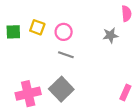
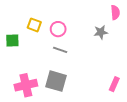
green square: (13, 32) -> (12, 41), moved
gray square: (61, 89) -> (56, 81), turned -30

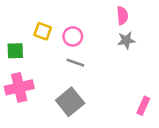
pink semicircle: (115, 12) -> (122, 16), moved
gray square: (56, 81) -> (70, 102), turned 35
pink cross: (26, 85) -> (19, 87), moved

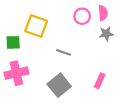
yellow square: (43, 31) -> (36, 26), size x1.5
pink circle: (73, 36) -> (82, 16), moved
pink rectangle: (143, 106) -> (100, 81), moved

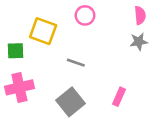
pink semicircle: (103, 13) -> (140, 15), moved
pink circle: (82, 16) -> (85, 15), moved
gray star: (106, 34) -> (139, 42), moved

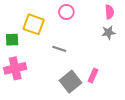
gray square: (71, 102) -> (71, 82), moved

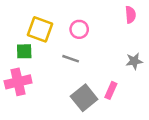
pink circle: (66, 12) -> (79, 29), moved
gray star: (108, 32) -> (134, 61), moved
green square: (12, 40) -> (24, 51), moved

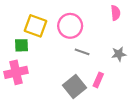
pink circle: (79, 29) -> (70, 26), size x1.5
gray line: (71, 59) -> (82, 52), moved

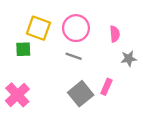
pink semicircle: (116, 13) -> (115, 34), moved
gray line: (82, 52) -> (74, 56), moved
pink cross: (16, 72) -> (17, 95), moved, turned -30

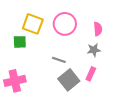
gray line: (74, 56) -> (59, 60), moved
gray star: (129, 59) -> (94, 50), moved
pink cross: (17, 95) -> (15, 81), turned 30

